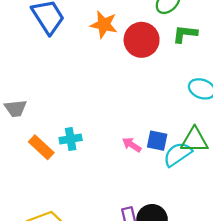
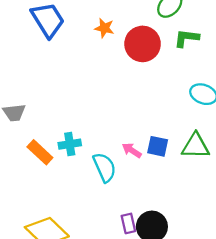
orange star: (104, 25) -> (104, 28), size x0.7
cyan semicircle: (178, 154) -> (105, 167), moved, turned 100

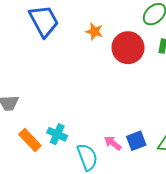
cyan cross: (70, 144) -> (57, 134), turned 30
blue square: (158, 146) -> (136, 141), turned -36

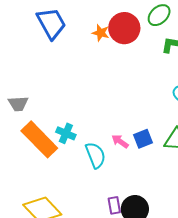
red circle: (128, 48) -> (124, 28), moved
orange rectangle: (30, 140) -> (39, 139), size x1.6

